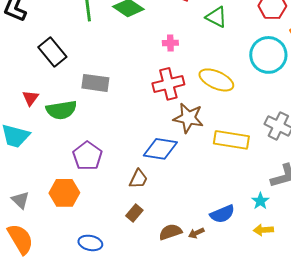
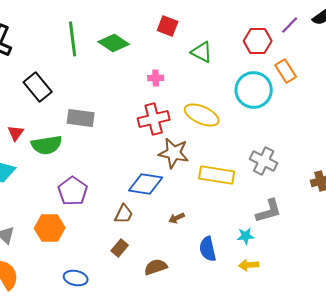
cyan star: (260, 201) -> (246, 236), turned 30
blue semicircle: (222, 214) -> (208, 249), turned 100
brown arrow: (196, 233) -> (177, 218), moved

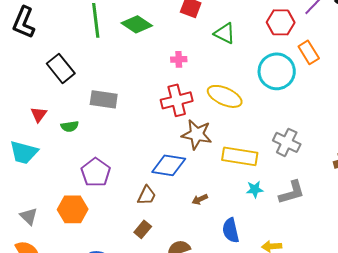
green semicircle: (47, 145) -> (70, 126), size x0.6
cyan star: (246, 236) -> (255, 189), moved

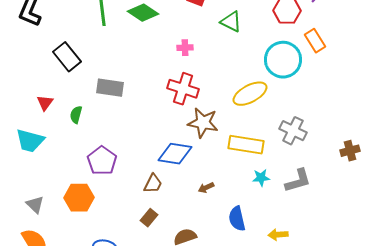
yellow ellipse: (225, 96) -> (250, 94), moved, turned -52
red cross: (177, 100) -> (183, 89), turned 32
green semicircle: (70, 126) -> (76, 115), turned 114

